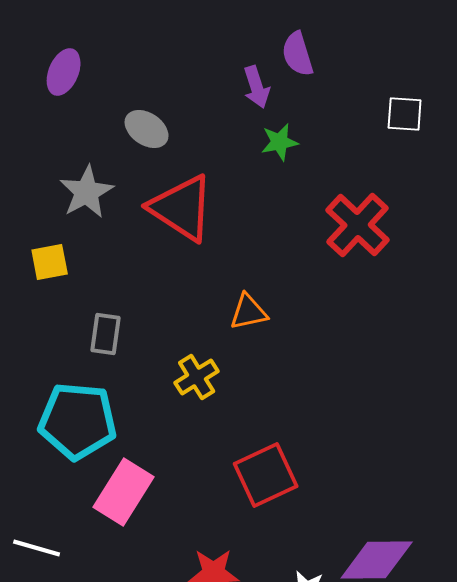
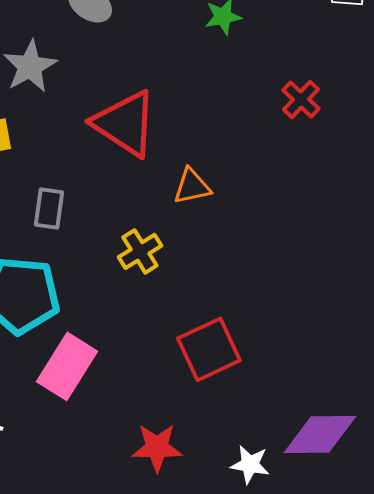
red triangle: (182, 208) -> (125, 123), moved
red cross: (358, 225) -> (301, 99), size x0.6

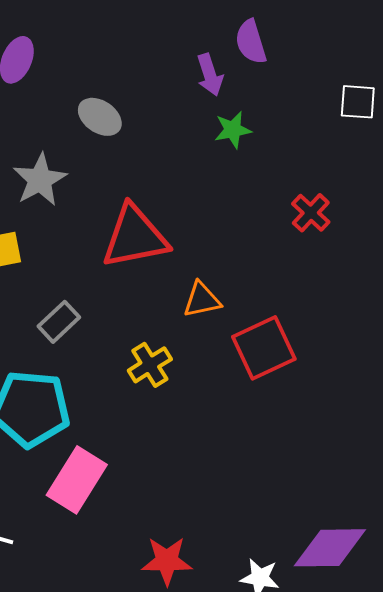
red triangle: (125, 123) -> (135, 237), turned -44
gray rectangle: (49, 208) -> (59, 322), turned 39
red square: (209, 349) -> (264, 348), moved

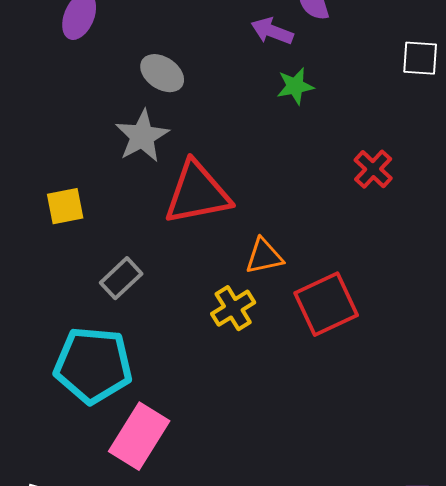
purple arrow: (210, 75) -> (272, 31), turned 129
gray star: (40, 180) -> (142, 136), moved
yellow cross: (150, 365) -> (233, 308), moved

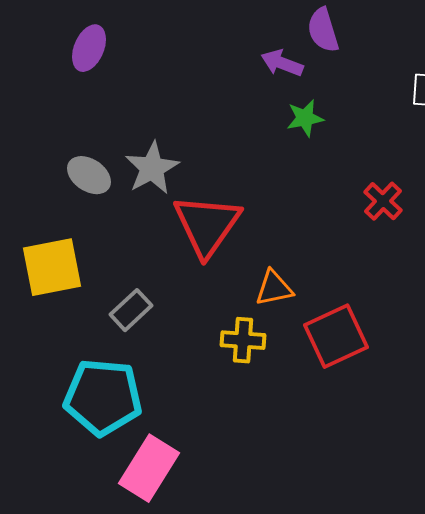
gray ellipse: (162, 73) -> (89, 175), moved
red triangle: (197, 193) -> (207, 225), turned -44
yellow square: (65, 206) -> (52, 267), moved, size x1.6
yellow cross: (233, 308) -> (243, 340), turned 36

